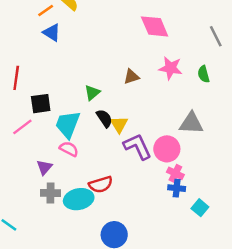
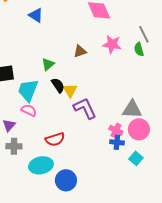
blue triangle: (52, 33) -> (36, 15), moved
gray line: (216, 36) -> (144, 34), moved
gray triangle: (191, 123) -> (132, 109), moved
pink circle: (167, 149) -> (139, 129), moved
cyan ellipse: (79, 199) -> (41, 165), moved

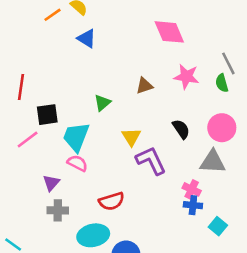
black semicircle: (58, 85) -> (181, 129), moved
pink circle: (139, 129) -> (222, 128), moved

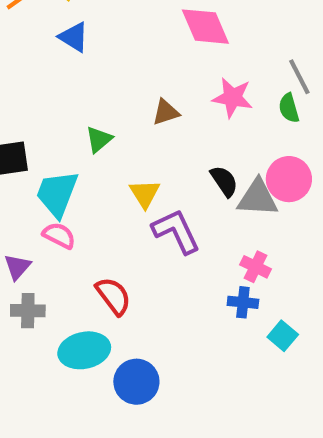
gray triangle: (213, 162) -> (258, 198), moved
pink cross: (192, 189) -> (255, 267), moved
red semicircle: (112, 201) -> (113, 296), turned -110

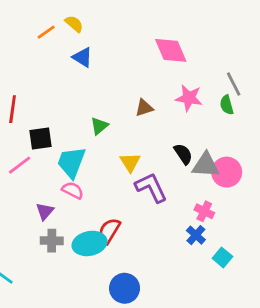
pink circle: (289, 179) -> (227, 172), moved
red semicircle: (113, 296) -> (109, 231), turned -112
blue cross: (243, 302) -> (196, 235), turned 36
cyan ellipse: (84, 350) -> (90, 243), moved

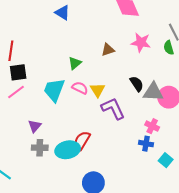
black square: (41, 139) -> (18, 72), moved
pink semicircle: (73, 190) -> (80, 88), moved
blue cross: (196, 235) -> (146, 144), turned -32

